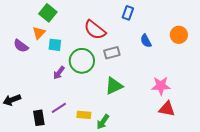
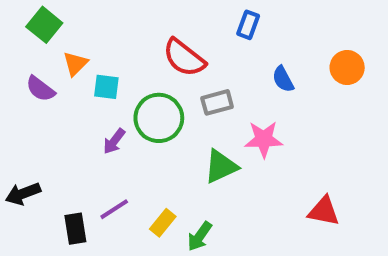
green square: (48, 13) -> (44, 25), moved
pink star: (161, 86) -> (264, 139), moved
yellow rectangle: (84, 115) -> (163, 223), turned -56

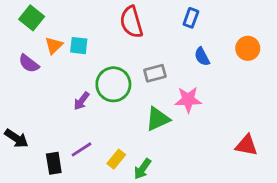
blue rectangle: (248, 25) -> (191, 18), moved
red semicircle: (184, 58) -> (131, 22), moved, turned 36
cyan square: (106, 87) -> (79, 46), moved
black arrow: (23, 194) -> (16, 138), turned -125
red triangle: (324, 211) -> (246, 145), moved

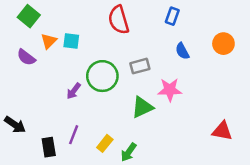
purple line: (82, 149) -> (74, 135), turned -36

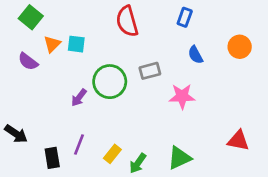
green triangle: (142, 107) -> (179, 158), moved

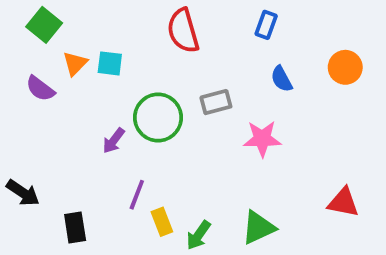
purple line: (79, 145) -> (137, 195), moved
yellow rectangle: (112, 154) -> (162, 222), turned -60

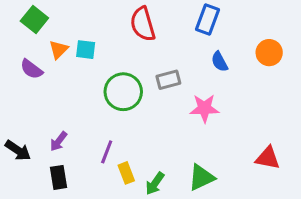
blue rectangle: (266, 25) -> (207, 19), size x1.4
purple arrow: (114, 141) -> (59, 141), moved

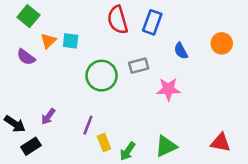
blue rectangle: (207, 19) -> (152, 22), moved
red triangle: (268, 158) -> (220, 142), moved
black rectangle: (59, 177) -> (31, 146), moved, turned 66

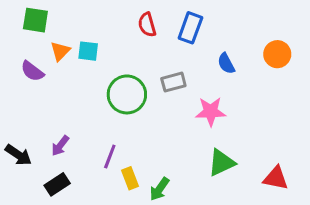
green square: (28, 16) -> (35, 20), turned -30
red semicircle: (118, 20) -> (147, 25), size x0.7
black rectangle: (31, 146) -> (57, 184), moved
green triangle: (166, 146) -> (221, 163), moved

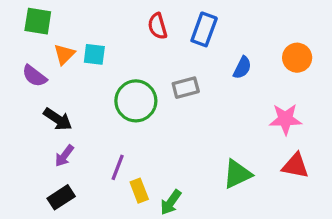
blue semicircle: (226, 63) -> (242, 68), turned -125
pink star: (211, 112) -> (285, 119), moved
black arrow: (18, 155) -> (58, 119), moved
red triangle: (276, 178) -> (295, 166), moved

